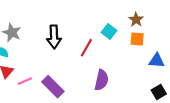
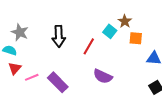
brown star: (136, 20) -> (125, 21), moved
purple semicircle: (101, 80) -> (103, 76), turned 102

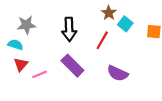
brown star: (125, 21) -> (109, 13), moved
gray star: (20, 32) -> (26, 25), turned -30
purple rectangle: (58, 82) -> (72, 66), moved

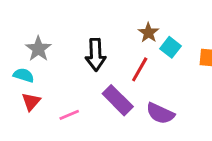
gray star: (26, 25) -> (38, 49), turned -30
purple rectangle: (72, 66) -> (118, 100), moved
pink line: (40, 74) -> (69, 115), moved

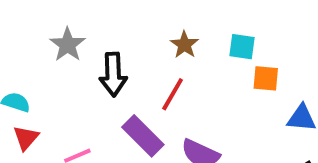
cyan square: (170, 47) -> (242, 47), moved, turned -30
gray star: (38, 49) -> (68, 45), moved

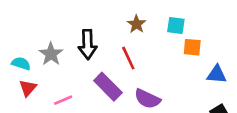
gray star: (68, 45) -> (51, 54), moved
red line: (173, 94) -> (128, 58), turned -55

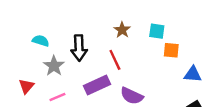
gray star: (51, 54) -> (54, 66), moved
cyan semicircle: (21, 64) -> (41, 41), moved
purple rectangle: (108, 87) -> (97, 85), turned -70

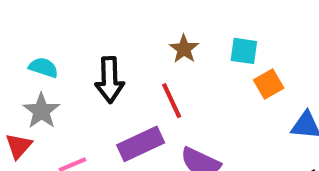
orange square: (171, 50) -> (269, 84), turned -35
gray star: (54, 66) -> (41, 111), moved

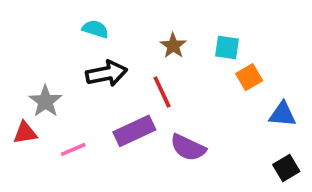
cyan semicircle: (43, 67) -> (95, 29), moved
black arrow: (110, 80) -> (107, 73), turned -99
red triangle: (19, 146) -> (25, 133), turned 40

